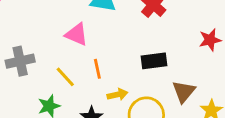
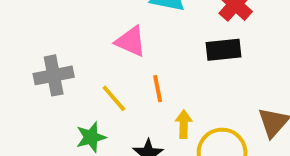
black rectangle: (154, 61) -> (223, 50), moved
yellow arrow: (117, 95) -> (184, 124), turned -78

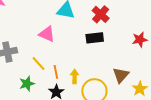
orange line: (158, 89) -> (56, 72), moved

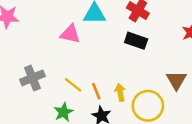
pink triangle: (47, 34) -> (70, 34), moved
black rectangle: (95, 38) -> (136, 41), turned 36

